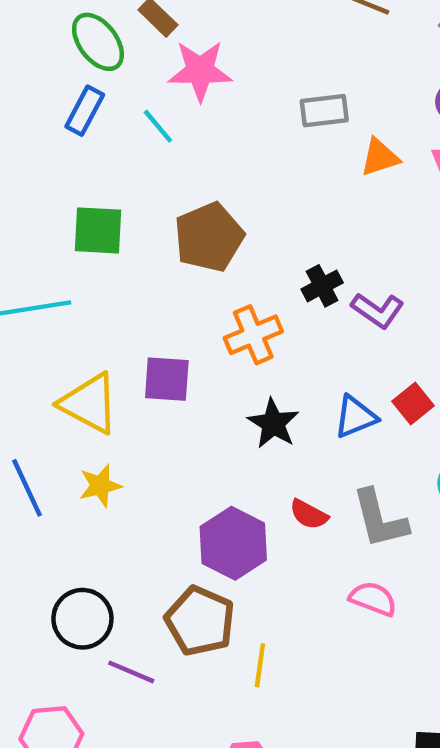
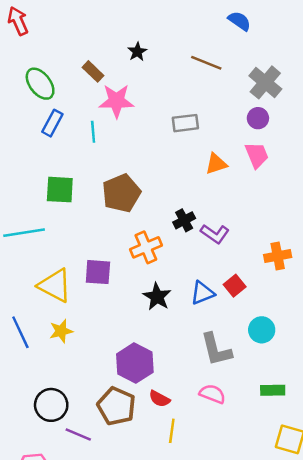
green ellipse: (98, 42) -> (40, 84), moved
cyan line: (158, 126) -> (93, 132), turned 35
orange triangle: (380, 157) -> (216, 164), moved
red semicircle: (309, 514) -> (159, 399), moved
yellow line: (260, 665) -> (172, 431), moved

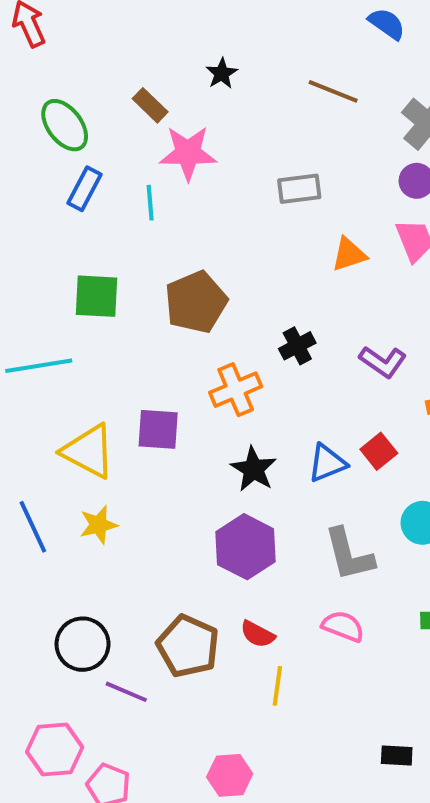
purple L-shape: (215, 234) -> (383, 362), moved
purple hexagon: (135, 363) -> (246, 547), moved

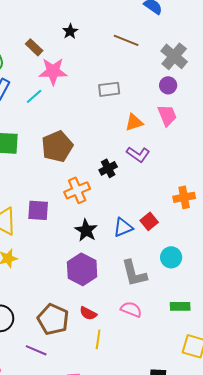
cyan line: (150, 203) -> (34, 96), turned 54
purple L-shape: (383, 362) -> (138, 154), moved
purple line: (126, 692) -> (36, 350), moved

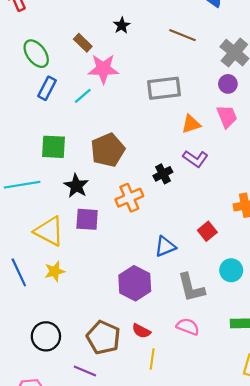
gray rectangle: (109, 89) -> (164, 88), size x1.4
blue triangle: (123, 227) -> (165, 246), moved
black star: (86, 230) -> (76, 186), moved

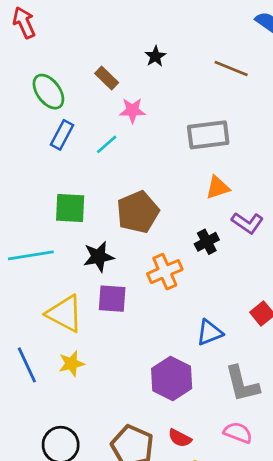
pink star: (103, 69) -> (132, 110), size x0.7
orange triangle: (191, 124) -> (218, 188), moved
black star: (76, 186) -> (99, 257), turned 30

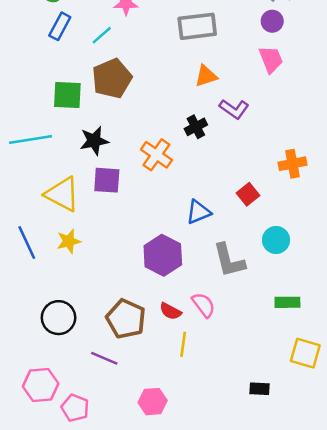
brown pentagon: (138, 212) -> (112, 78), moved
orange cross: (165, 272) -> (156, 155), turned -32
pink semicircle: (238, 433) -> (204, 305), moved, turned 32

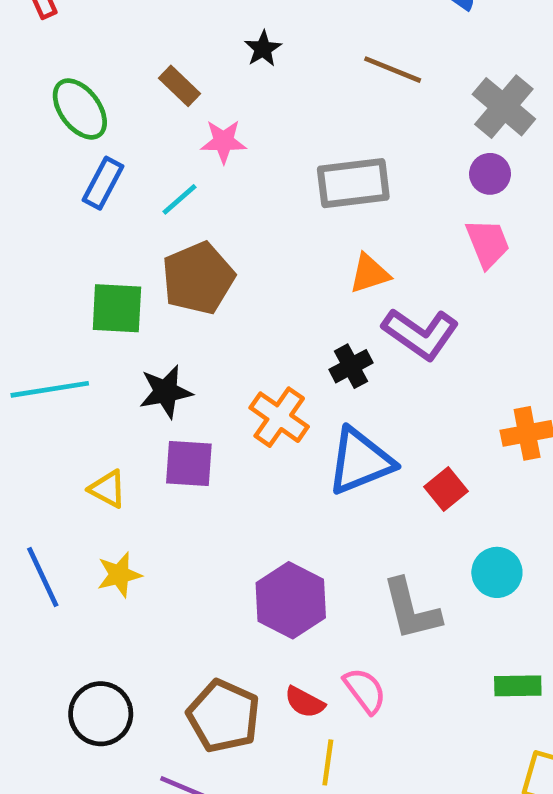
purple L-shape: (234, 109) -> (420, 334), size x1.4
yellow triangle: (62, 194) -> (108, 489), size x0.6
blue triangle: (198, 212) -> (360, 461), moved, size x1.5

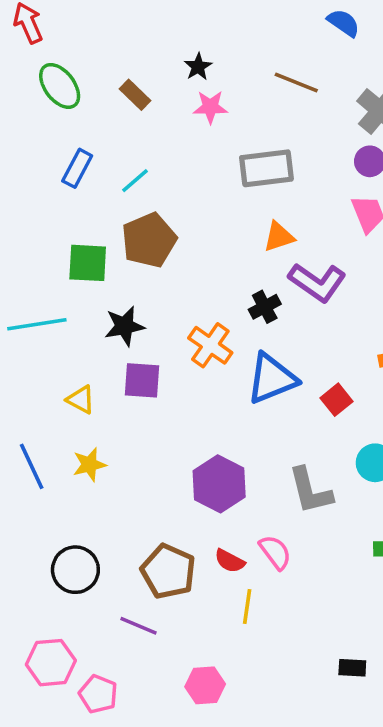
green ellipse: (80, 109) -> (60, 86), moved
pink star: (224, 141) -> (210, 107), moved

